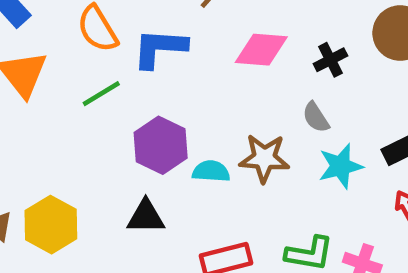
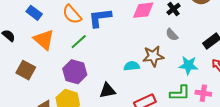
purple hexagon: (161, 145) -> (75, 72), moved
cyan star: (341, 166) -> (188, 65), moved, turned 30

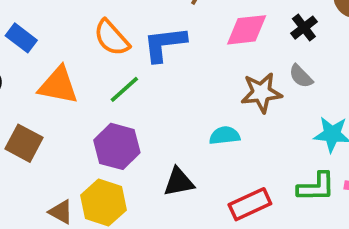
blue rectangle: (34, 13) -> (21, 38), moved
orange triangle: (44, 40) -> (58, 85), turned -30
brown star: (153, 56) -> (261, 93), moved

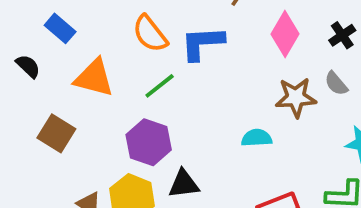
pink diamond: (247, 30) -> (285, 34), turned -57
black triangle: (179, 182) -> (184, 184), moved

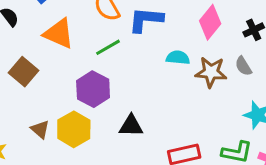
cyan semicircle: (257, 138) -> (178, 58), moved
black triangle: (184, 184) -> (131, 126), moved

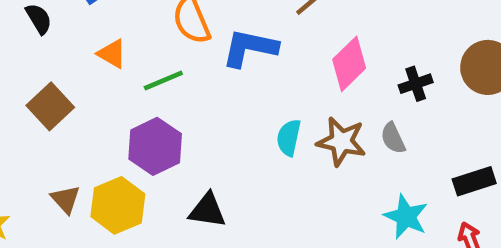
orange triangle: (59, 33) -> (112, 54), size x0.6
green line: (108, 47) -> (163, 80), moved
cyan semicircle: (178, 58) -> (289, 138), moved, turned -90

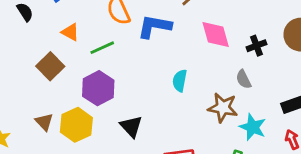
pink diamond: (349, 64) -> (216, 35), turned -60
brown square: (50, 106) -> (50, 66), moved
brown star: (341, 141) -> (223, 108), moved
black triangle: (207, 210) -> (131, 126), turned 40

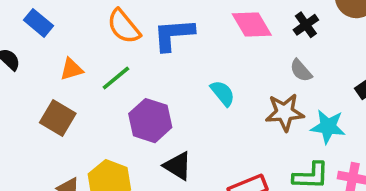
orange triangle: (70, 32) -> (71, 69), turned -30
cyan semicircle: (180, 81) -> (223, 93), turned 145
purple hexagon: (98, 88) -> (150, 121), moved

